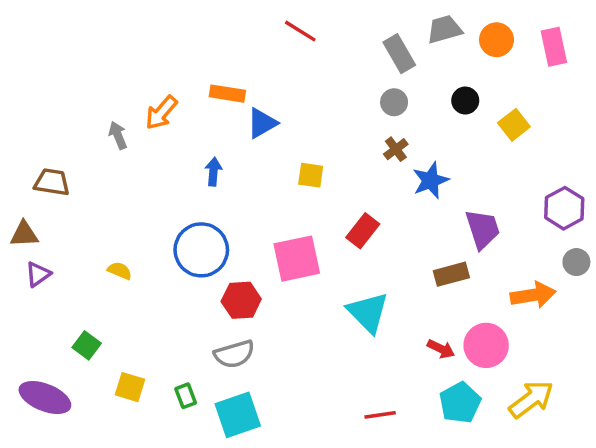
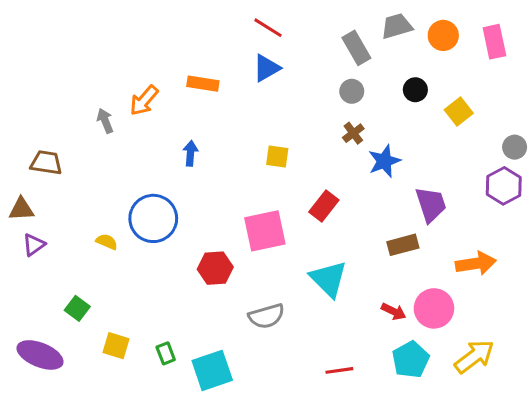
blue triangle: (262, 123) -> (266, 68), moved
blue circle: (201, 250) -> (153, 218), moved
gray circle: (576, 262) -> (515, 147), moved
gray semicircle: (234, 354) -> (266, 316), moved

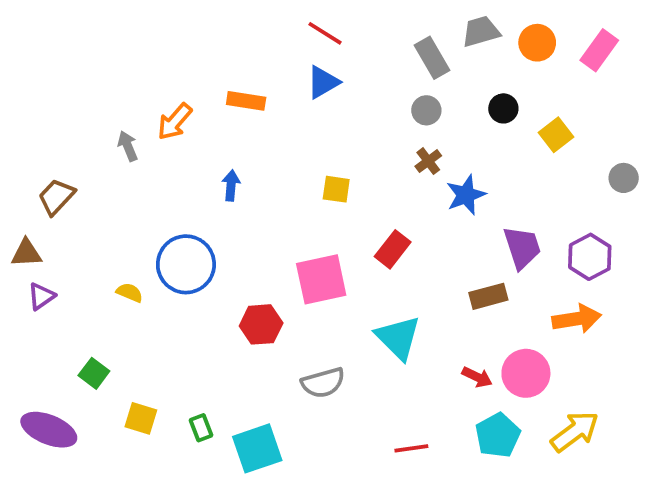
pink rectangle: (494, 42) -> (599, 50), turned 48
brown trapezoid: (46, 163) -> (56, 197), turned -56
purple hexagon: (504, 186) -> (590, 257), moved

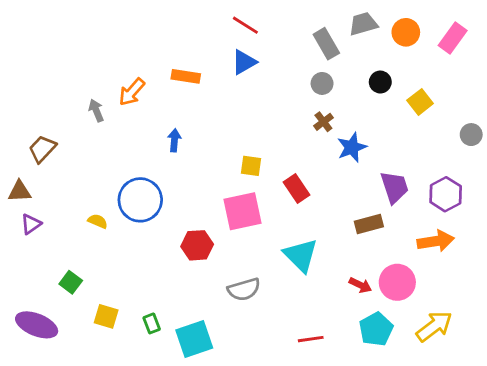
yellow square: (336, 189) -> (251, 166), moved
red rectangle: (393, 249) -> (296, 189), turned -72

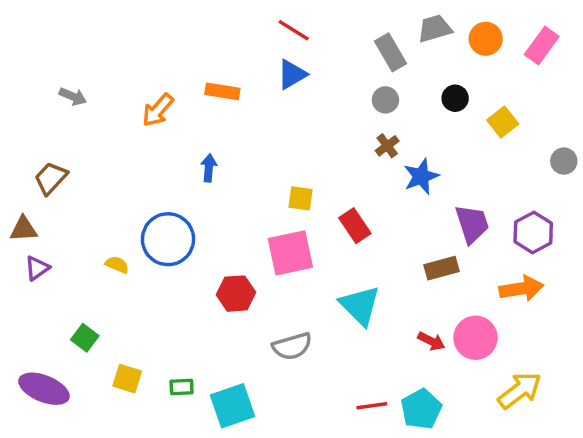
gray arrow: (96, 110) -> (73, 97), moved, turned 135
green rectangle: (152, 323) -> (182, 387), turned -72
cyan pentagon: (376, 329) -> (421, 409), moved

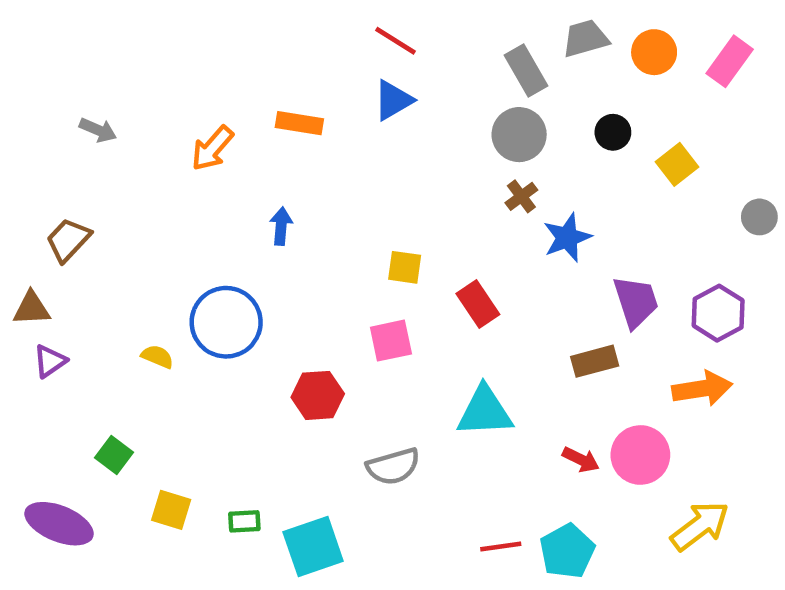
gray circle: (385, 100) -> (519, 135), size x1.5
pink square: (290, 253) -> (391, 341), size x0.7
cyan triangle: (360, 305) -> (485, 411), turned -48

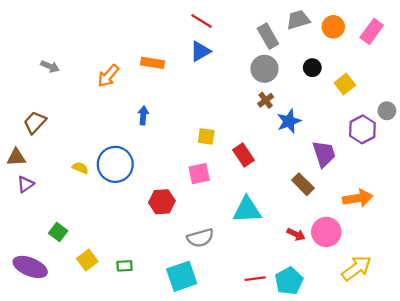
purple hexagon: (718, 313) -> (362, 129), moved
yellow semicircle: (157, 357) -> (80, 168), moved
brown rectangle: (595, 361) -> (303, 184), turned 60
yellow square: (171, 510) -> (87, 260), turned 36
cyan square: (313, 547) -> (182, 276), moved

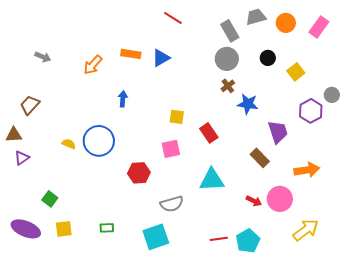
blue triangle: (200, 51) -> (161, 58), moved
blue star: (289, 121) -> (248, 104), turned 30
yellow square: (87, 260) -> (64, 229), moved, turned 30

